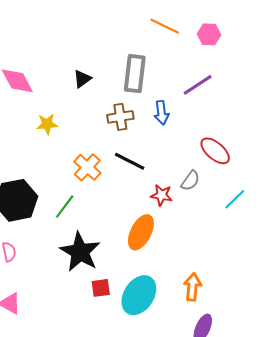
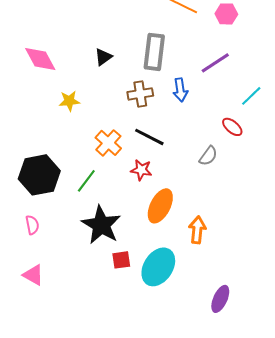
red ellipse: (215, 151) -> (232, 127), size x0.7
red star: (162, 195) -> (141, 170), moved
cyan line: (235, 199) -> (251, 96), moved
orange arrow: (192, 287) -> (197, 230), moved

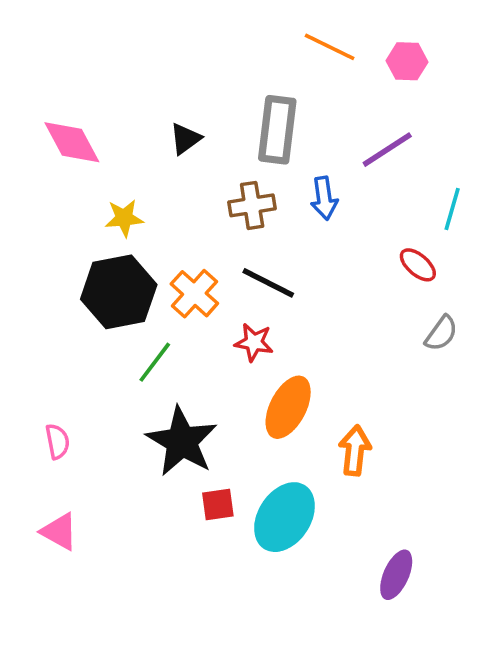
cyan line: (251, 96) -> (452, 209), turned -30
gray semicircle: (208, 156) -> (441, 333), moved
black hexagon: (39, 175) -> (119, 292), moved

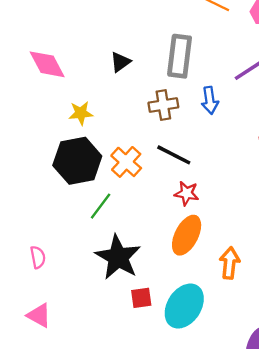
red star: (254, 342) -> (187, 193), moved

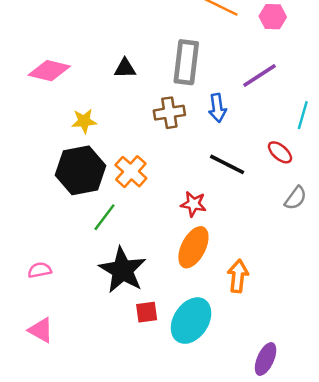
black triangle: (120, 62) -> (125, 68), turned 35
pink diamond: (47, 64) -> (49, 71), turned -48
black line: (174, 155) -> (227, 164), moved
pink semicircle: (38, 257) -> (40, 270), turned -90

